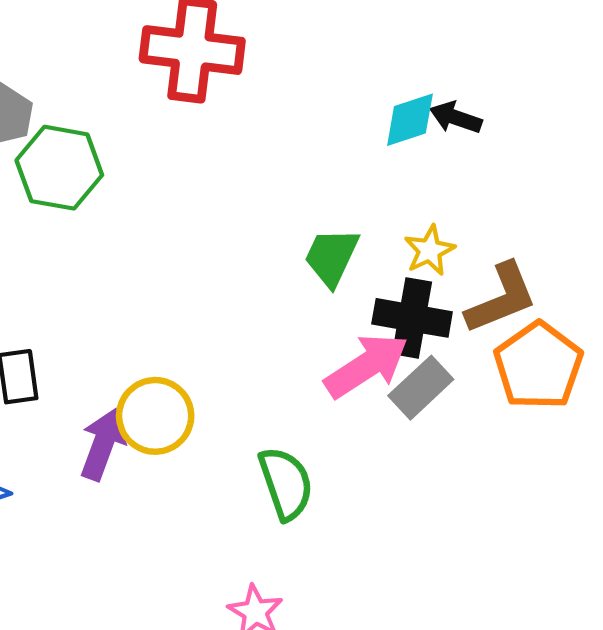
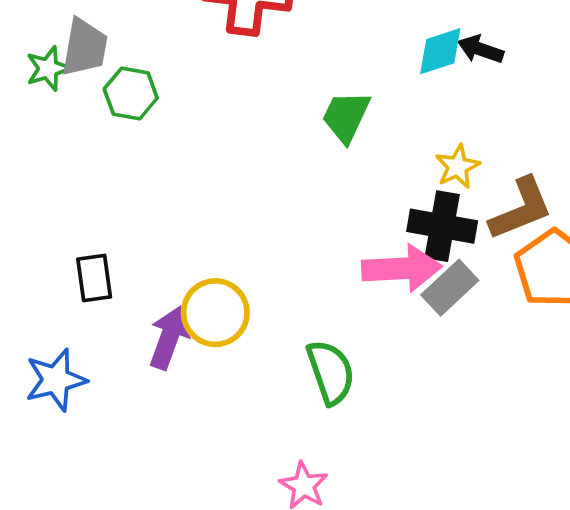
green hexagon: (59, 168) -> (131, 93), size x0.7
green trapezoid: (332, 257) -> (346, 117), moved
pink arrow: (366, 366) -> (402, 268), turned 30

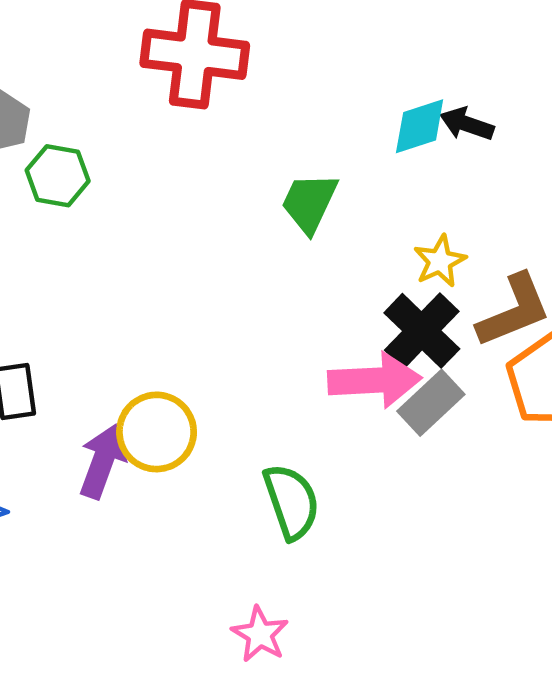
black cross: (442, 226) -> (422, 331), turned 34

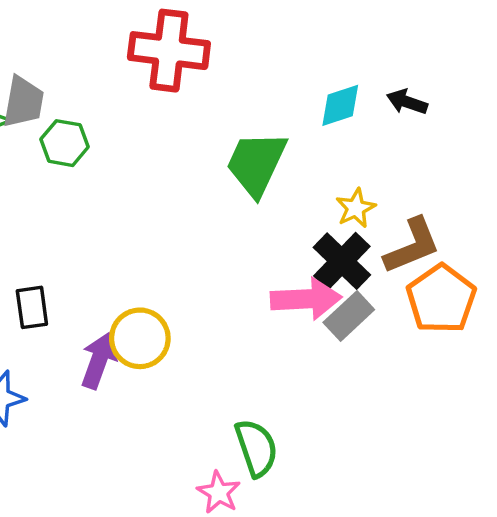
black arrow: (467, 124) -> (407, 102), moved
green trapezoid: (309, 203) -> (256, 164), size x1.4
green semicircle: (291, 502) -> (256, 448), moved

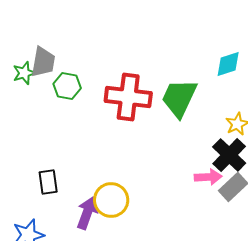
red cross: (169, 51) -> (128, 97), moved
pink arrow: (306, 299) -> (208, 177), size x0.7

